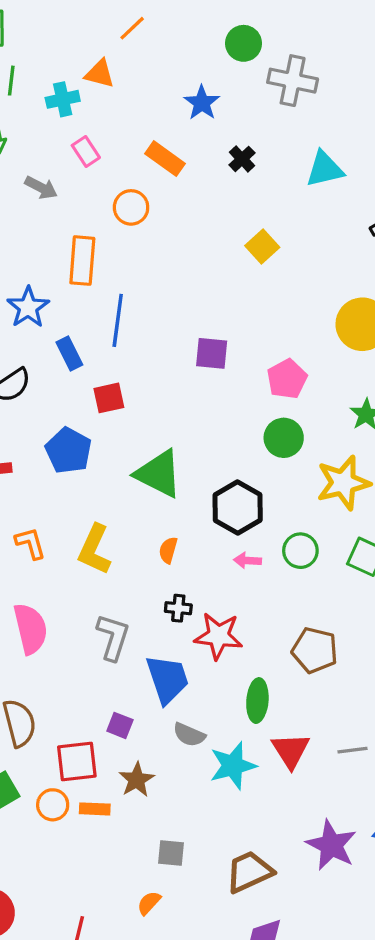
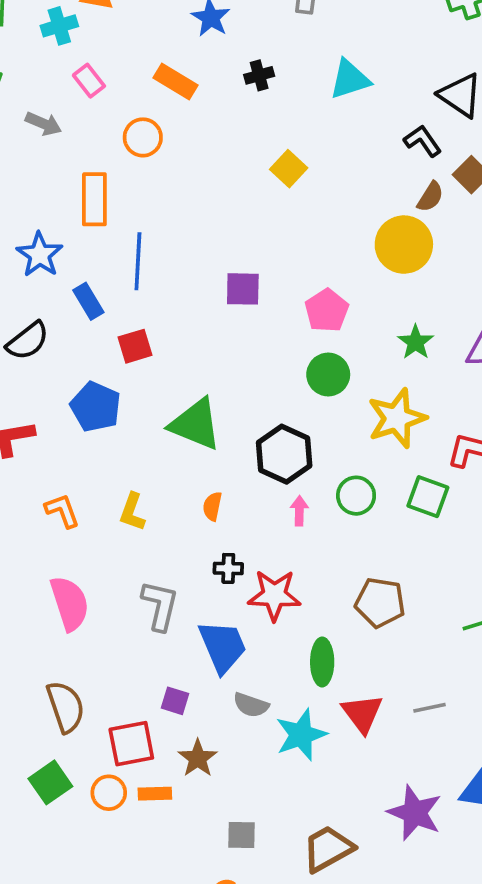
black cross: (242, 159) -> (259, 75), turned 32
yellow L-shape: (94, 549) -> (132, 512), size x0.7
pink arrow: (247, 560) -> (299, 511), turned 92

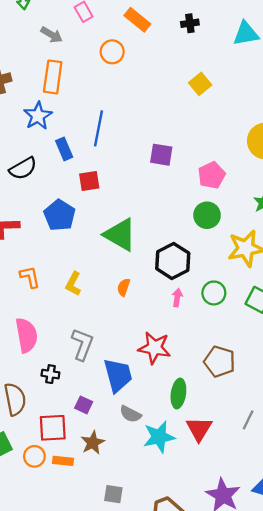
orange rectangle: (94, 199) -> (53, 77), moved
black cross: (228, 568) -> (50, 374), moved
gray line: (430, 708) -> (248, 420), moved, turned -60

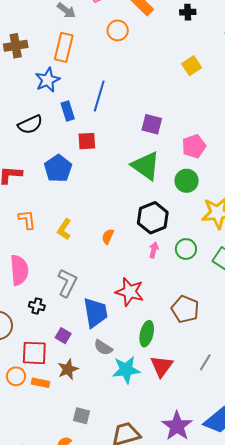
green triangle: (120, 235) -> (146, 166), moved

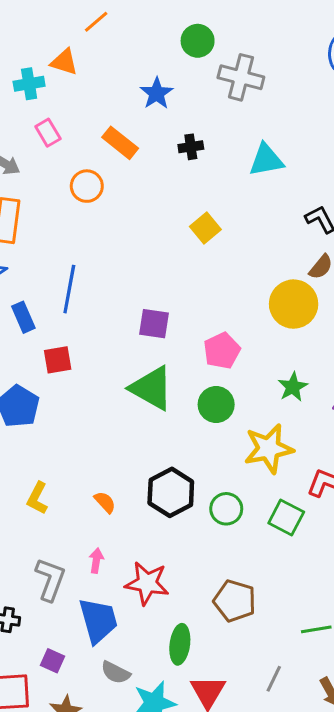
black hexagon: (153, 218) -> (171, 492), moved
orange semicircle: (108, 236) -> (105, 502), turned 119
pink arrow: (154, 250) -> (96, 561), moved

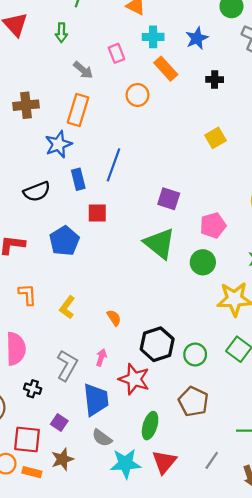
cyan cross: (29, 84) -> (153, 37), moved
black hexagon: (171, 492) -> (157, 344), moved
green circle: (226, 509) -> (195, 355), moved

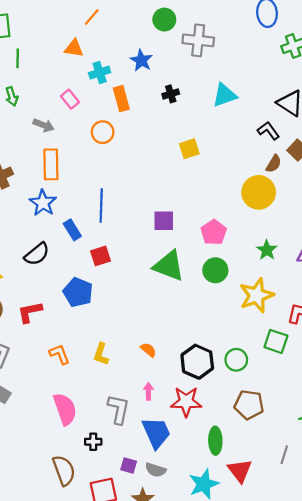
orange rectangle: (166, 69) -> (121, 99), turned 45
yellow square: (215, 138) -> (189, 149), turned 30
gray semicircle: (102, 438) -> (156, 470), moved

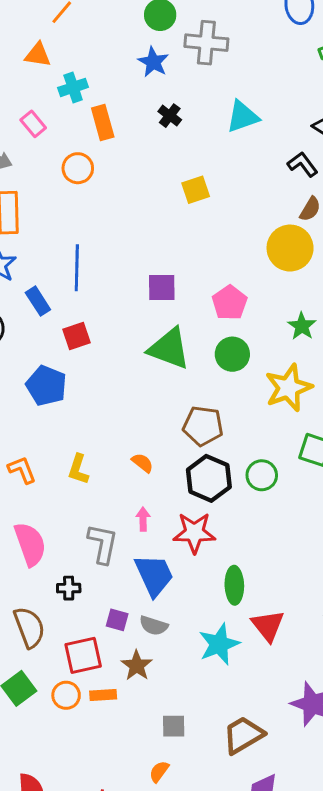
blue star: (141, 60) -> (153, 62), moved
black cross: (171, 94) -> (170, 116), turned -35
brown pentagon: (249, 405) -> (203, 426), moved

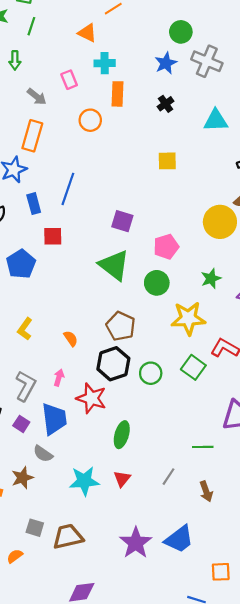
green ellipse: (234, 585) -> (122, 435), moved
purple square: (117, 620) -> (21, 424), moved
red triangle: (268, 626) -> (122, 479), size x0.7
brown trapezoid: (243, 735) -> (68, 537), moved

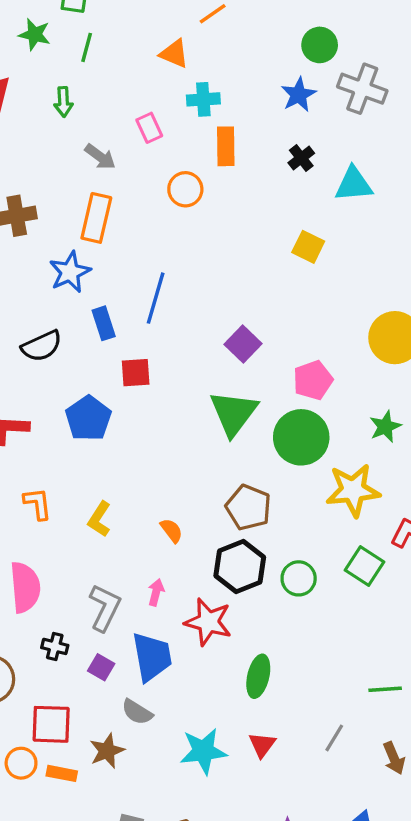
cyan triangle: (216, 120) -> (354, 184), moved
yellow square: (167, 161) -> (308, 247), turned 30
purple square: (122, 221) -> (243, 344), turned 30
green triangle: (114, 265) -> (234, 413), turned 32
green circle: (157, 283) -> (301, 437), size x1.4

